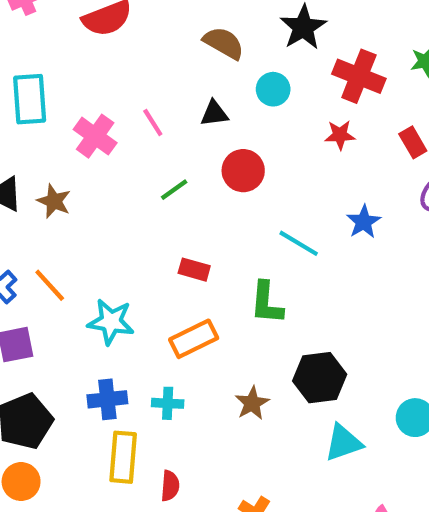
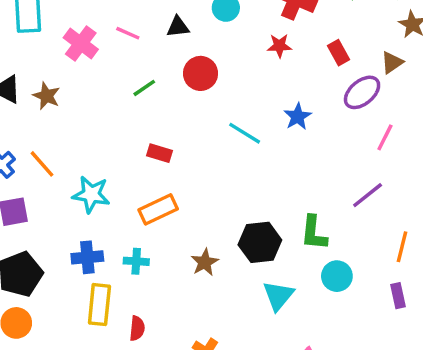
pink line: (153, 122) -> (128, 33), turned -35
green L-shape: (267, 303) -> (314, 233), moved
cyan triangle: (343, 443) -> (278, 296), turned -32

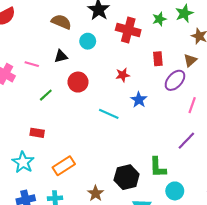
red star: (279, 46) -> (123, 75), moved
red rectangle: (339, 53) -> (158, 59), turned 32
red rectangle: (159, 153) -> (37, 133), moved
cyan star: (91, 194) -> (23, 162), turned 30

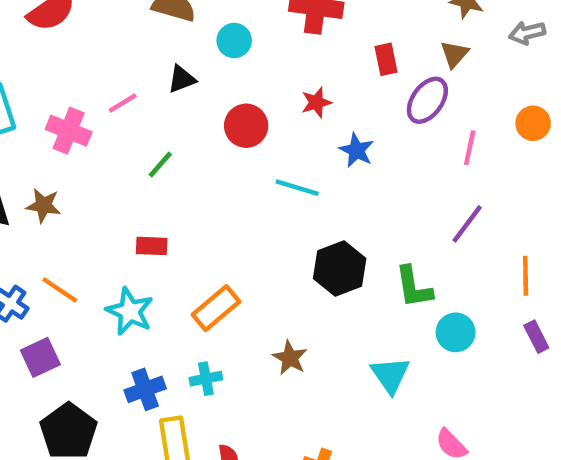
pink line: (32, 64) -> (123, 103), turned -40
red circle: (78, 82) -> (246, 126), moved
black hexagon: (127, 177) -> (340, 268), moved

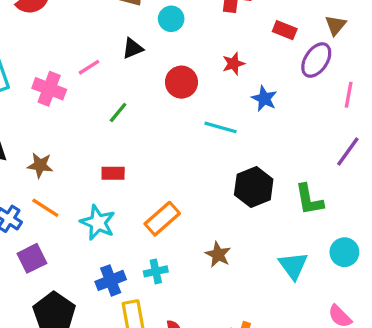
red rectangle: (386, 59) -> (285, 30), turned -55
brown star: (43, 205) -> (40, 165), moved
cyan circle: (456, 332) -> (344, 252), moved

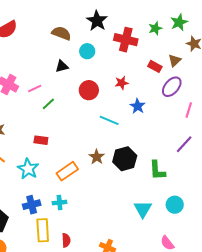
brown triangle: (336, 25) -> (175, 61), moved
pink line: (89, 67) -> (35, 88), moved
brown star: (218, 255) -> (97, 157), moved

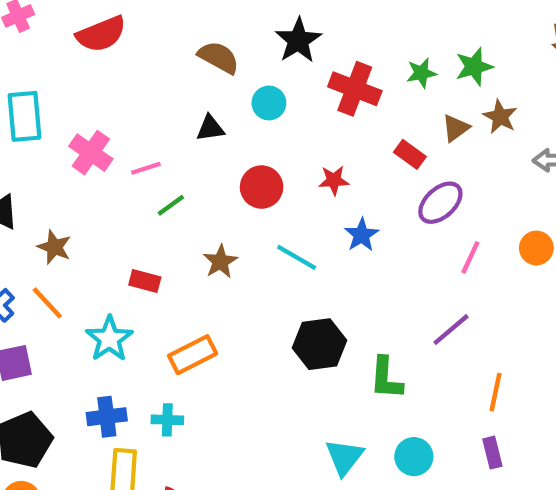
brown triangle: (175, 61) -> (456, 128), moved
brown star: (97, 157) -> (220, 262), moved

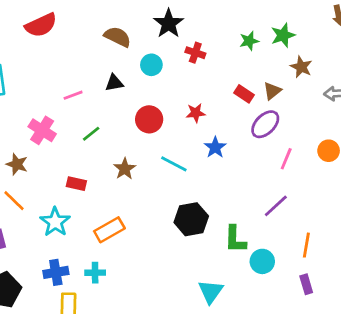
red cross: (355, 89) -> (195, 53), moved, size x0.6
brown triangle: (456, 128) -> (272, 91), moved
pink cross: (91, 153) -> (42, 130), moved
pink line: (146, 168) -> (73, 95), moved
cyan circle: (414, 457) -> (262, 261), moved

